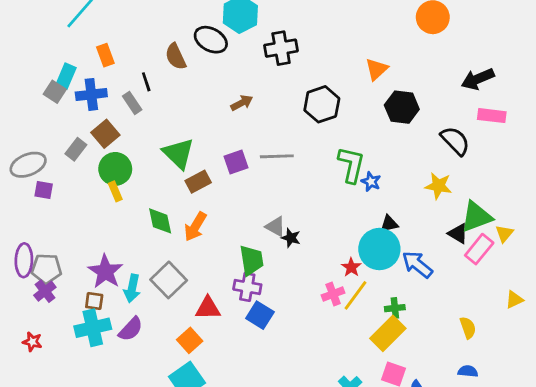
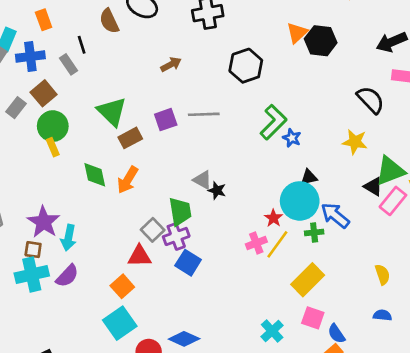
black hexagon: (402, 107) -> (321, 41), moved
green L-shape: (351, 165) -> (273, 122), turned 32
gray square: (169, 280) -> (153, 230), moved, size x0.7
purple cross: (247, 287) -> (176, 236), turned -30
green cross: (395, 308) -> (314, 232), moved

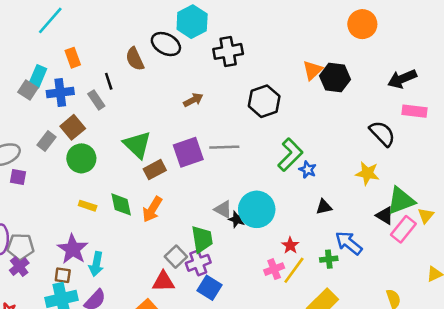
purple square: (166, 120) -> (188, 152), size x1.4
yellow rectangle: (53, 147) -> (88, 206), moved, turned -49
cyan circle: (300, 201) -> (257, 209), moved

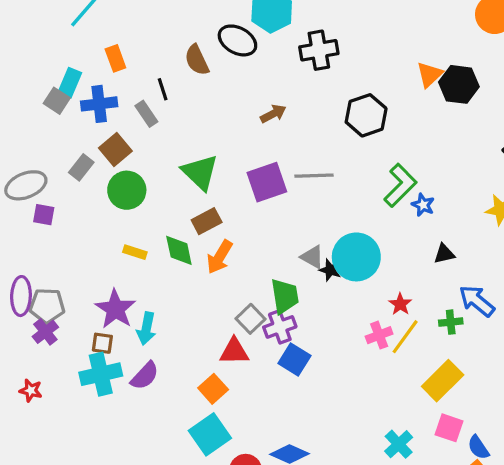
brown rectangle: (155, 170) -> (207, 221), moved

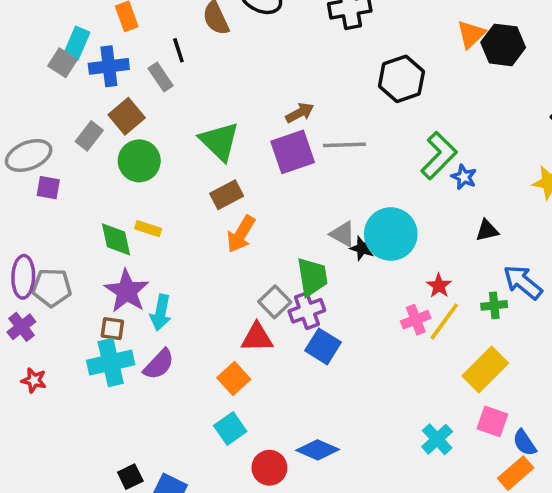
brown arrow: (273, 114) -> (300, 113), moved
green diamond: (179, 250) -> (116, 239), moved
purple cross: (45, 332) -> (21, 327), moved
cyan square: (210, 434) -> (230, 428), size x0.7

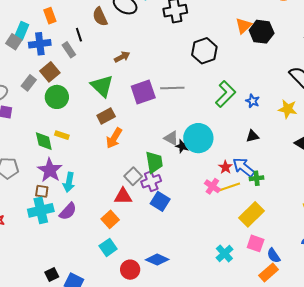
brown arrow: (300, 113) -> (122, 57), moved
blue star: (464, 177) -> (253, 101), moved
blue arrow: (523, 282) -> (243, 167), moved
pink cross: (416, 320) -> (212, 186), turned -35
yellow line: (444, 321) -> (228, 187), turned 35

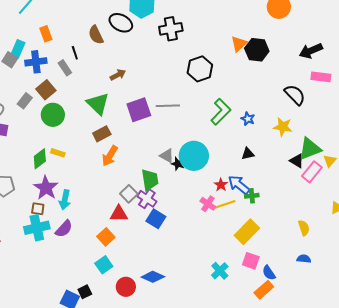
green diamond: (44, 141) -> (40, 159), turned 65
purple cross: (151, 181) -> (147, 199), turned -36
black square: (52, 275) -> (85, 292), moved

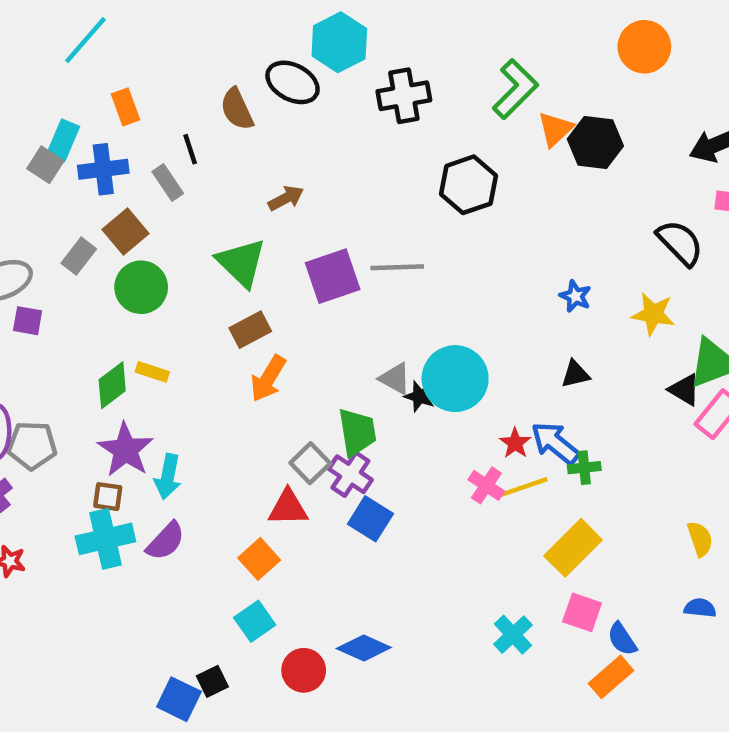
green L-shape: (221, 112) -> (515, 89), moved

